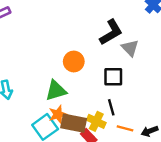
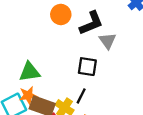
orange circle: (74, 61) -> (61, 14), moved
black line: (111, 107) -> (81, 96), turned 35

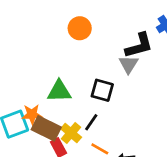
black L-shape: (91, 23) -> (139, 46), moved
green triangle: (30, 72) -> (59, 91), moved

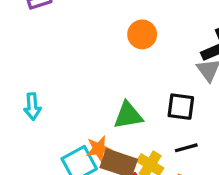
black line: (91, 122) -> (186, 148), moved, turned 48

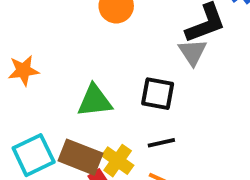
orange star: (99, 149) -> (23, 70), moved

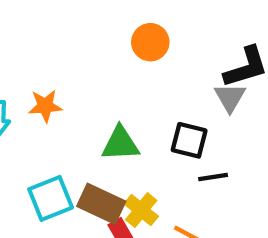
black line: (161, 143) -> (213, 177), moved

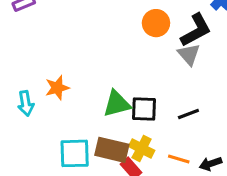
orange circle: (150, 42) -> (156, 23), moved
black square: (189, 140) -> (144, 109), moved
cyan square: (51, 198) -> (75, 153), turned 32

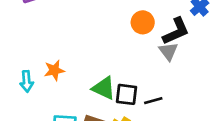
green triangle: (117, 104) -> (104, 88), turned 35
black line: (188, 114) -> (153, 101), moved

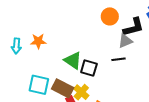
gray triangle: (168, 51) -> (125, 41), turned 35
black line: (153, 101) -> (119, 59), moved

